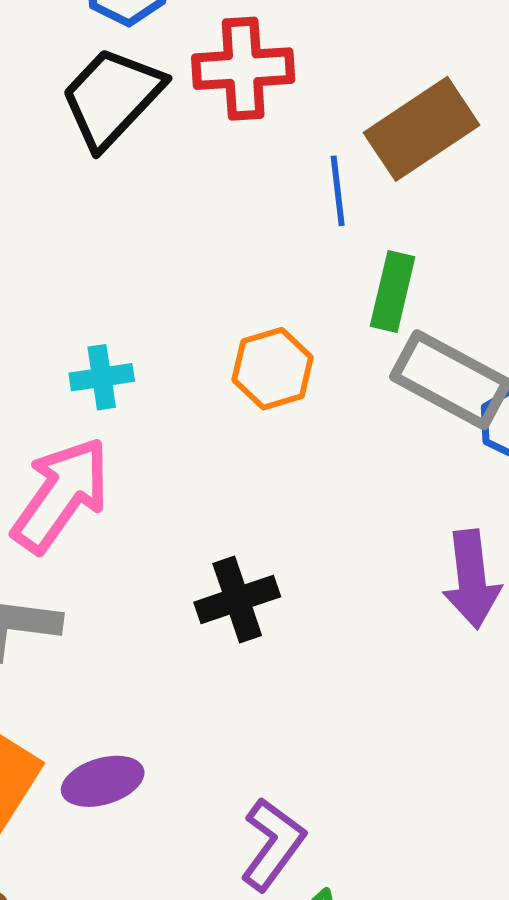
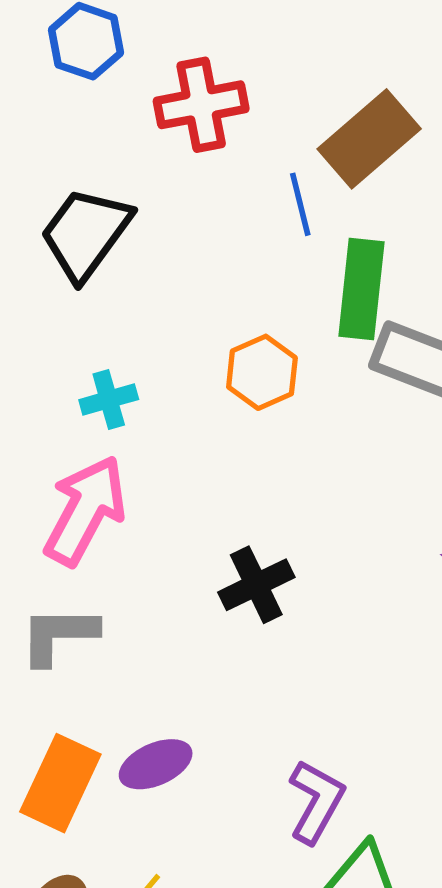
black trapezoid: (112, 97) -> (86, 234), moved
green rectangle: (393, 292) -> (361, 289), size x1.4

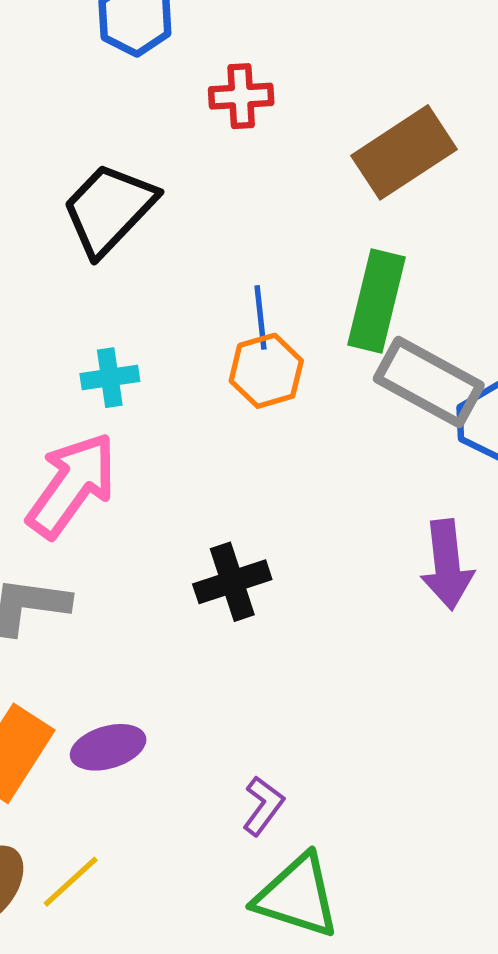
red cross: (201, 105) -> (241, 96), size x0.7
blue line: (300, 204) -> (261, 317), moved
purple L-shape: (316, 802) -> (263, 806), size x0.7

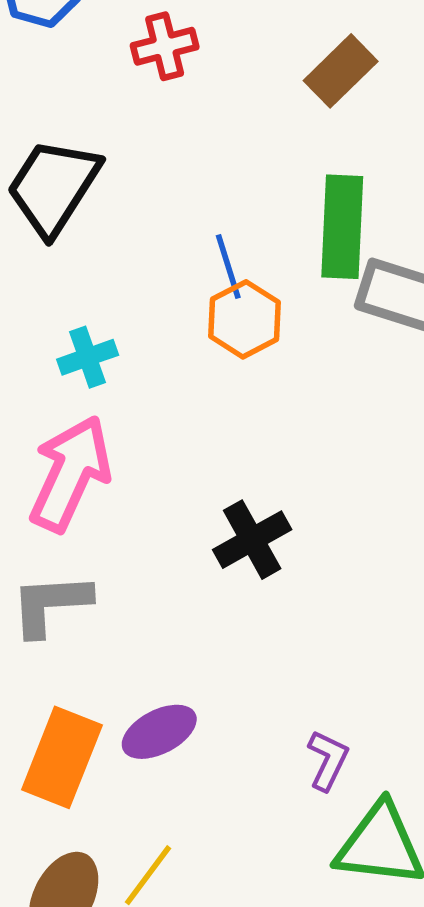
brown rectangle: (404, 152) -> (341, 71), size x0.7

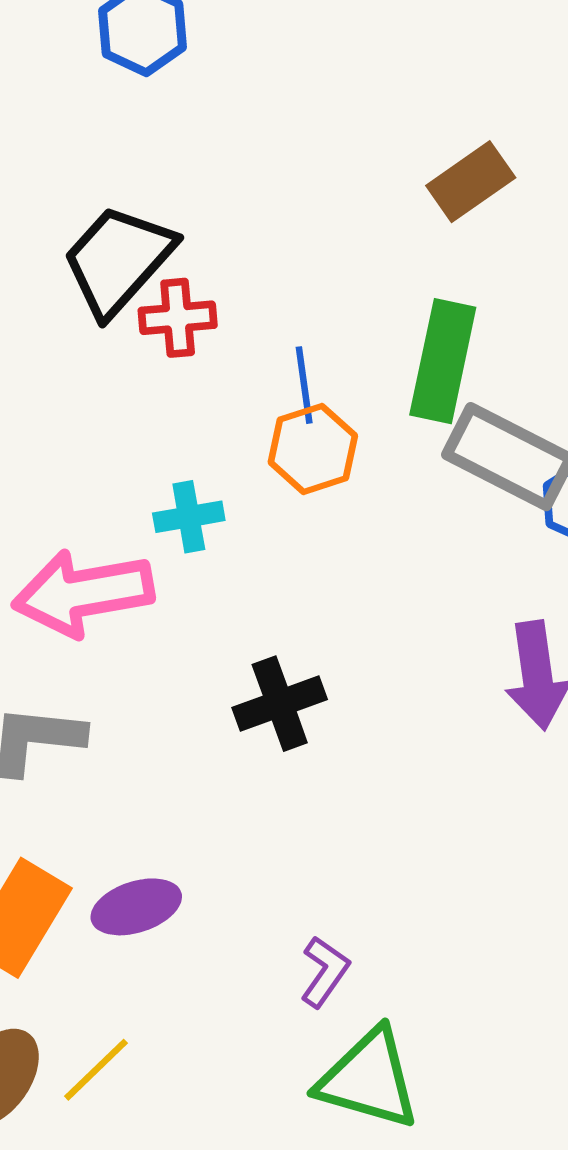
red cross: (165, 46) -> (178, 318), moved
cyan cross: (88, 357) -> (189, 517), moved
pink arrow: (70, 474) -> (83, 593), turned -134

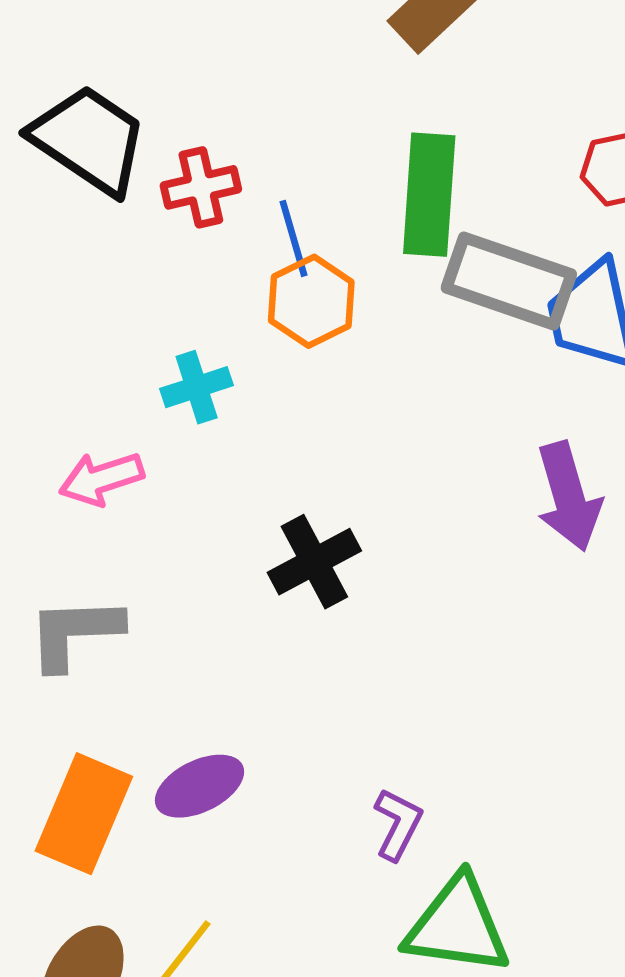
black trapezoid: (118, 260) -> (89, 140), turned 90
red cross: (178, 318) -> (201, 187), moved
pink arrow: (83, 593) -> (101, 479), size x0.6

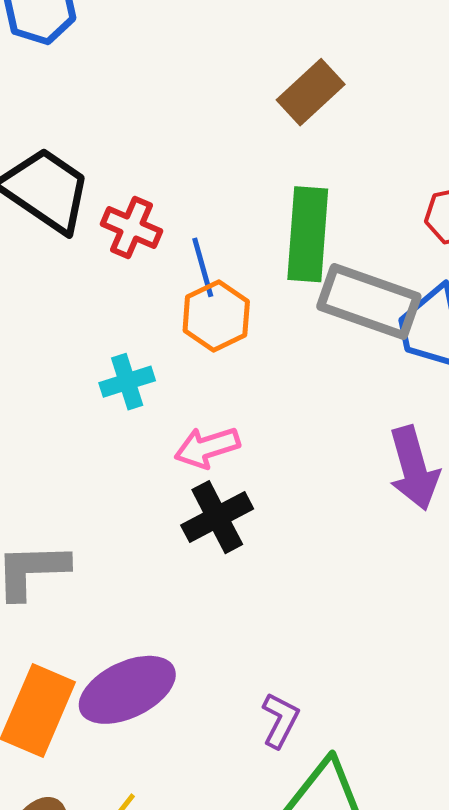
red cross: (201, 187) -> (132, 227), turned 36
pink arrow: (101, 479) -> (207, 447), moved
purple ellipse: (200, 786) -> (127, 690), size x1.4

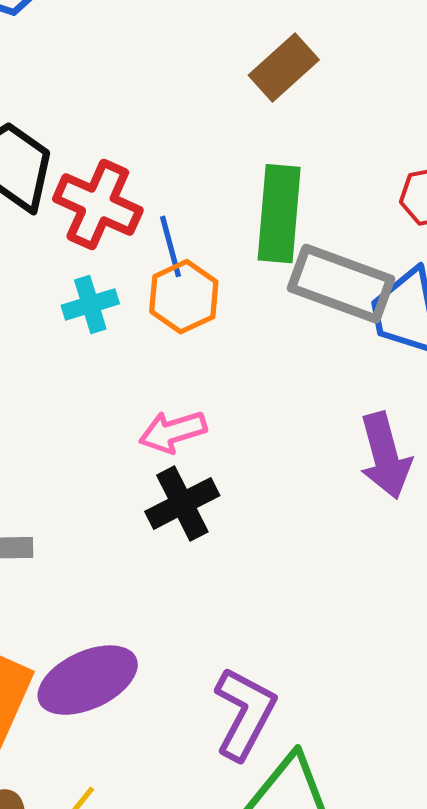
red cross: (132, 227) -> (98, 204), size x1.4
cyan cross: (127, 382) -> (90, 304), moved
purple L-shape: (280, 720) -> (245, 713), size x1.6

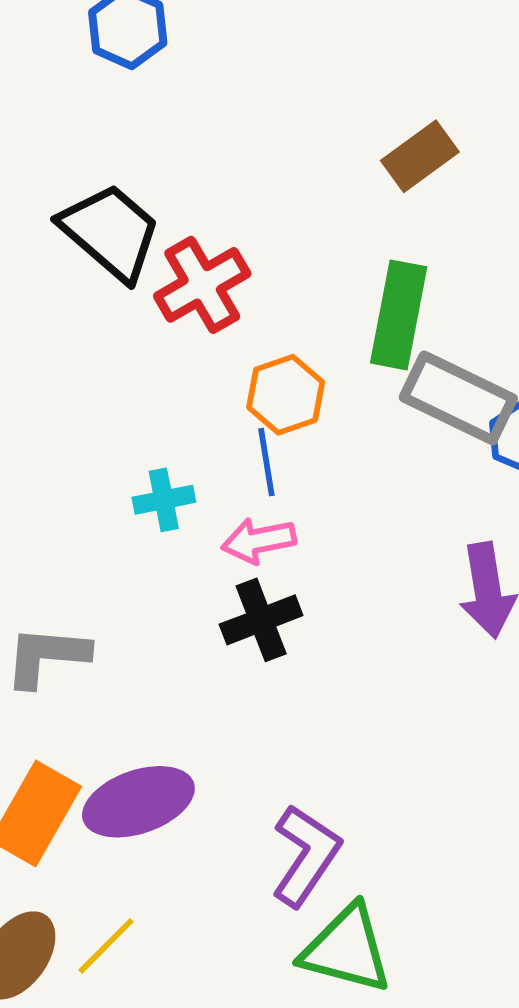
red cross: (98, 204) -> (202, 285), turned 30
blue line: (171, 246) -> (266, 462), moved
cyan cross: (90, 304) -> (164, 500), moved

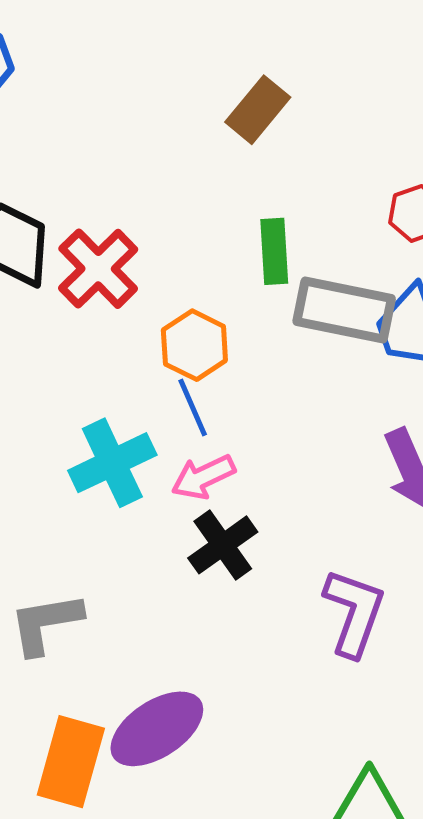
green rectangle: (399, 315) -> (274, 251), size x0.7
cyan cross: (164, 500) -> (112, 463), size x1.6
purple L-shape: (306, 855) -> (354, 612), moved

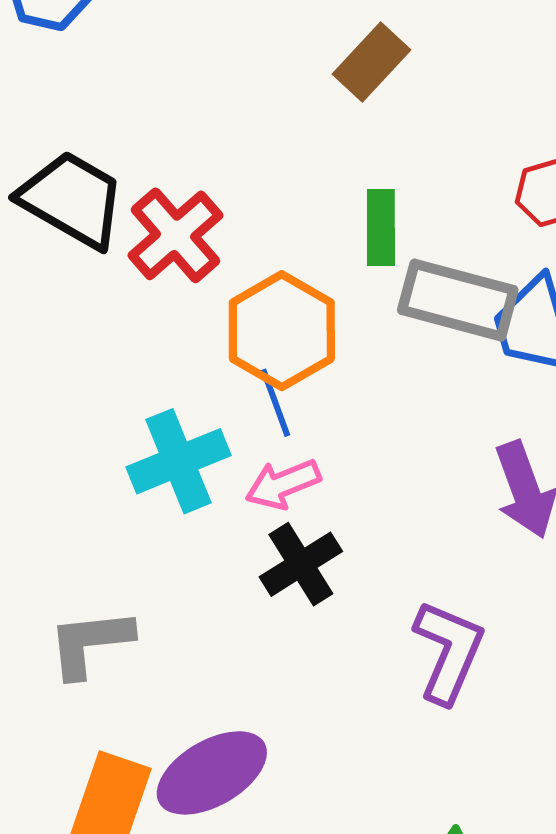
orange hexagon: (194, 345) -> (282, 331), size x1.4

